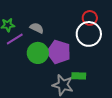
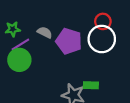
purple pentagon: (59, 52) -> (69, 41), moved
green circle: (38, 53) -> (19, 60), moved

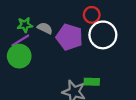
red circle: (103, 21) -> (92, 15), moved
green star: (13, 29) -> (25, 25), moved

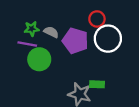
purple line: (20, 40) -> (27, 44), turned 42
green circle: (19, 56) -> (39, 59), moved

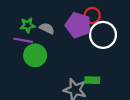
purple pentagon: (75, 41) -> (78, 25), moved

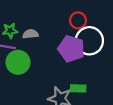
purple pentagon: (78, 25) -> (71, 49), moved
gray semicircle: (47, 28) -> (30, 34), turned -32

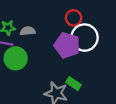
green rectangle: (78, 88) -> (74, 83), turned 32

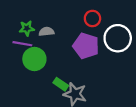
white circle: (84, 38) -> (118, 38), moved
green rectangle: (74, 83) -> (61, 84), moved

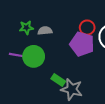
red circle: (92, 18) -> (87, 28), moved
purple line: (22, 44) -> (18, 55), moved

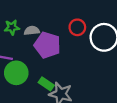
purple pentagon: (82, 44) -> (47, 45), moved
green circle: (34, 56) -> (16, 73), moved

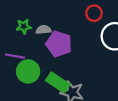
red circle: (77, 27) -> (94, 13), moved
green rectangle: (46, 84) -> (58, 82), size x1.5

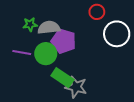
gray semicircle: (43, 30) -> (49, 28), size x1.5
green circle: (28, 71) -> (46, 54), moved

